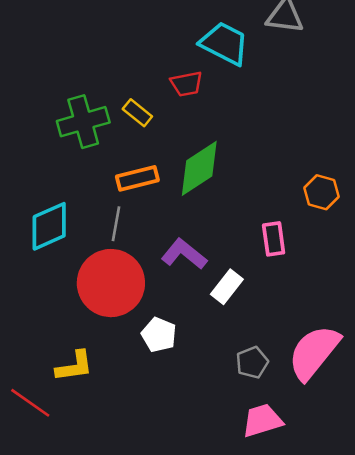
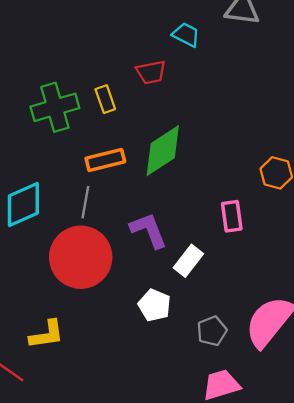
cyan trapezoid: (224, 43) -> (186, 35), size x0.6
yellow rectangle: (137, 113) -> (105, 99), turned 32
purple L-shape: (184, 254) -> (149, 230), turned 30
white pentagon: (159, 335) -> (154, 305), moved

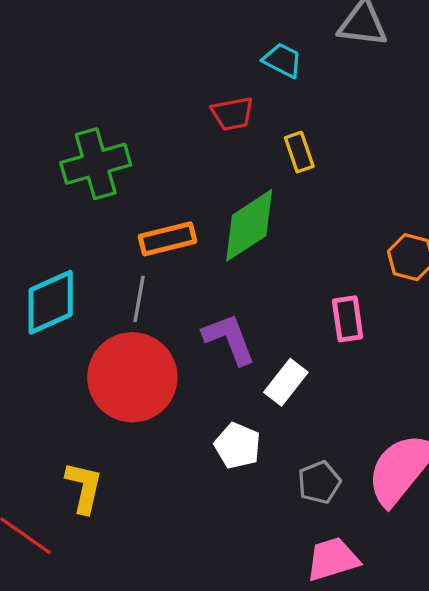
yellow rectangle: (105, 99) -> (299, 152), moved
yellow L-shape: (47, 335) -> (84, 487), turned -69

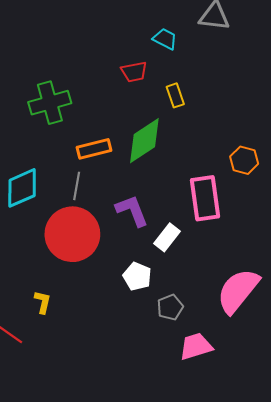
pink rectangle: (348, 319) -> (205, 198), size x1.6
gray pentagon: (319, 482) -> (170, 307), moved
yellow L-shape: (84, 487) -> (43, 302), size x0.7

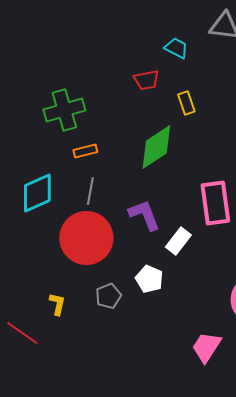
orange rectangle: (94, 149) -> (85, 151), moved, size x0.7
gray pentagon: (170, 307) -> (108, 296), moved
pink trapezoid: (196, 346) -> (206, 347), turned -40

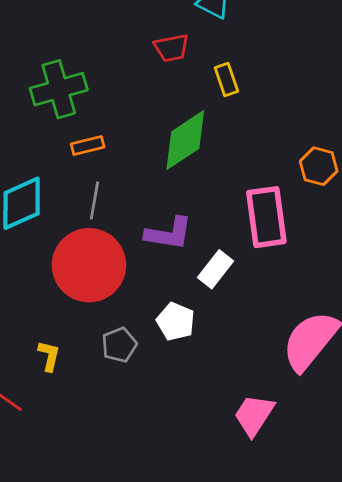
purple L-shape: (144, 215) -> (169, 234), turned 120

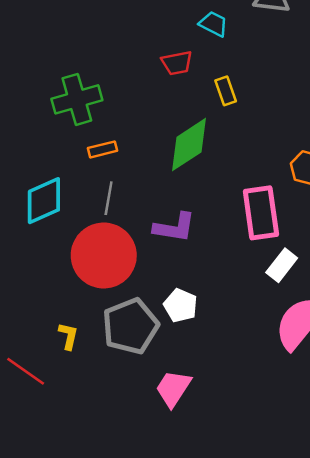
white rectangle: (215, 269) -> (282, 265), moved
gray pentagon: (119, 345) -> (131, 326), size x1.8
pink trapezoid: (254, 415) -> (173, 388), moved

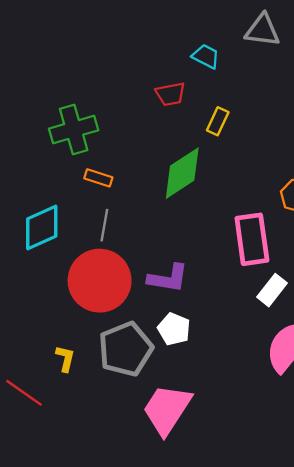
yellow rectangle: (226, 91) -> (218, 121), turned 44
orange rectangle: (102, 149) -> (98, 178), turned 32
purple L-shape: (174, 227) -> (168, 278), moved
pink trapezoid: (173, 388) -> (167, 409), size x1.4

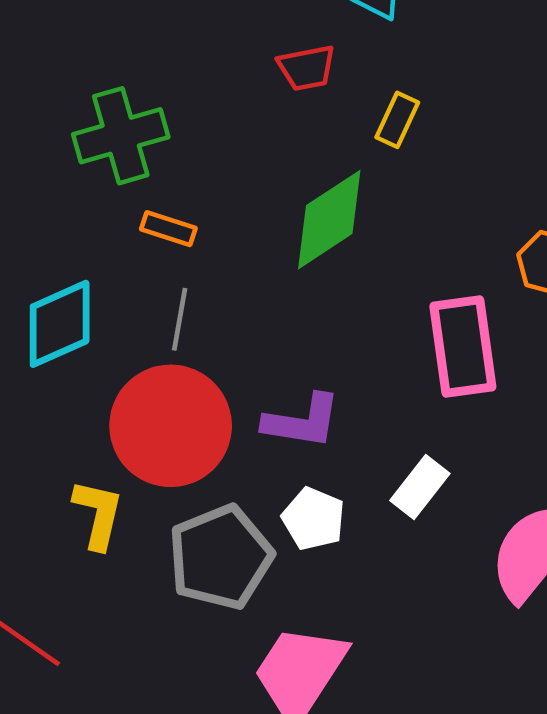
white rectangle: (272, 290) -> (420, 487), moved
yellow L-shape: (65, 359) -> (98, 514), moved, size x1.4

